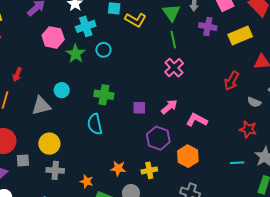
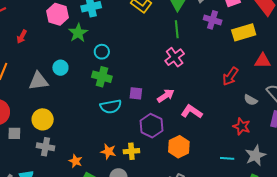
cyan circle: (103, 50) -> (102, 52), moved
red arrow: (17, 75) -> (22, 37), moved
cyan semicircle: (95, 124) -> (111, 107), moved, turned -95
yellow cross: (149, 170) -> (131, 151), moved

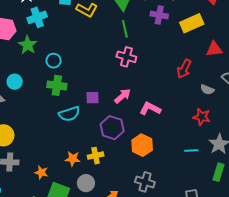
pink cross: (175, 57) -> (126, 57), turned -30

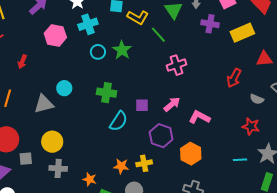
green line: (125, 29) -> (158, 35), moved, turned -30
green star: (28, 45) -> (122, 50), moved
pink cross: (126, 57) -> (177, 65), turned -36
cyan circle: (54, 61) -> (98, 52), moved
cyan semicircle: (69, 114) -> (119, 121), turned -40

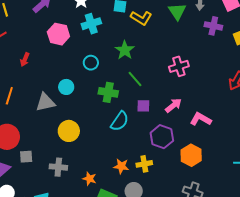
green line: (158, 35) -> (135, 79), moved
cyan circle: (98, 52) -> (91, 63), moved
yellow circle: (52, 142) -> (69, 131), moved

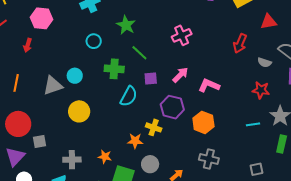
pink hexagon: (58, 34) -> (41, 18), moved
cyan circle: (66, 87) -> (75, 76), moved
yellow cross: (144, 164) -> (154, 127), moved, turned 35
gray cross: (58, 167) -> (72, 160), moved

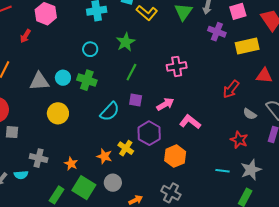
green line: (139, 53) -> (131, 72), turned 60
green cross: (114, 69) -> (87, 80), moved

